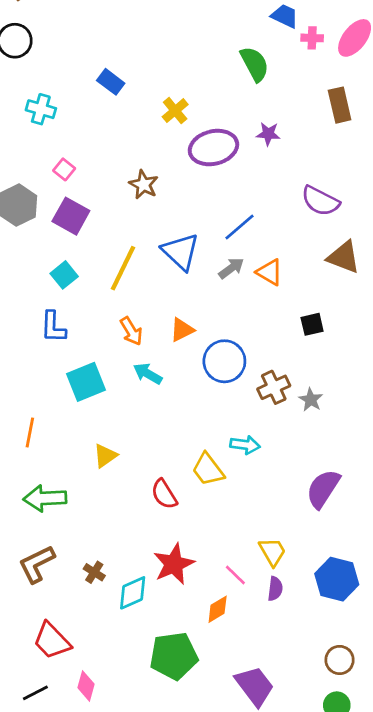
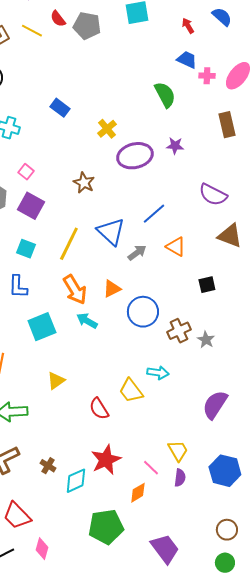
gray arrow: (231, 268) -> (137, 253), moved
cyan square: (64, 275) -> (26, 249), turned -30
orange arrow: (131, 331) -> (75, 290), size x1.4

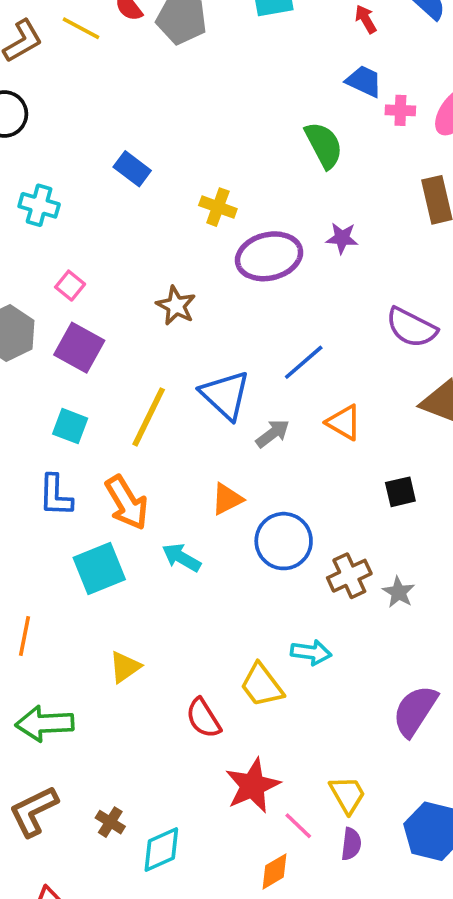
yellow cross: (107, 129) -> (218, 207), turned -30
orange arrow: (75, 290) -> (127, 503), moved
red star: (106, 460) -> (253, 786), moved

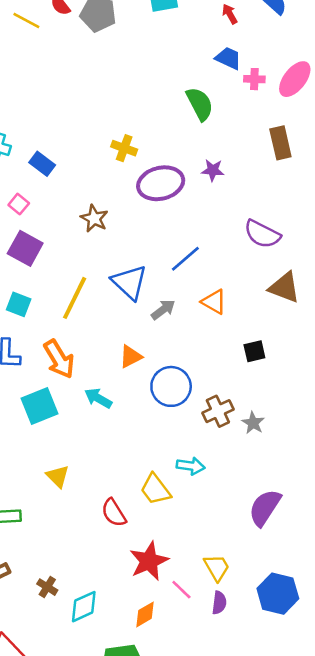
blue rectangle: (132, 169) -> (42, 164), moved
yellow triangle: (125, 667) -> (58, 476), turned -40
orange diamond: (274, 871) -> (145, 614), moved

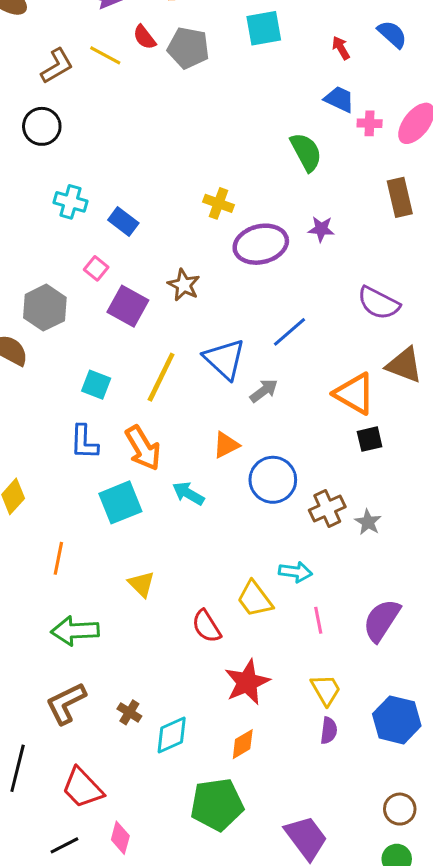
purple square: (25, 248) -> (128, 306), moved
orange triangle: (214, 302) -> (354, 394), moved, size x1.4
pink line: (181, 590) -> (318, 620), moved, turned 35

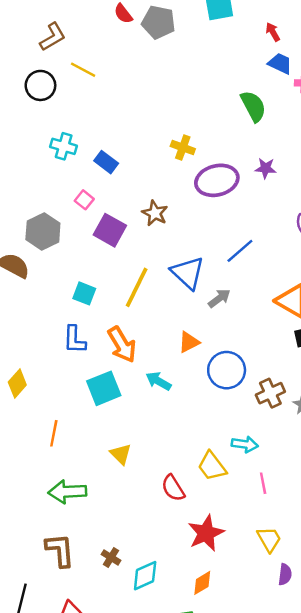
red arrow: (341, 48) -> (273, 32), moved
yellow line: (105, 55) -> (83, 70), moved
brown L-shape: (66, 703) -> (60, 550), turned 111
purple semicircle: (329, 731) -> (285, 574), moved

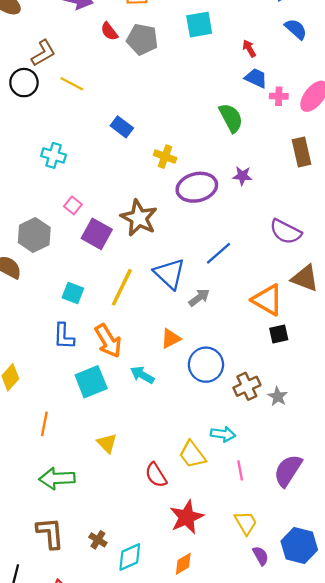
black circle: (40, 85) -> (24, 83), moved
blue rectangle: (106, 162) -> (122, 127), moved
brown star: (155, 213) -> (139, 218), size x1.5
purple semicircle: (285, 574) -> (261, 556), turned -36

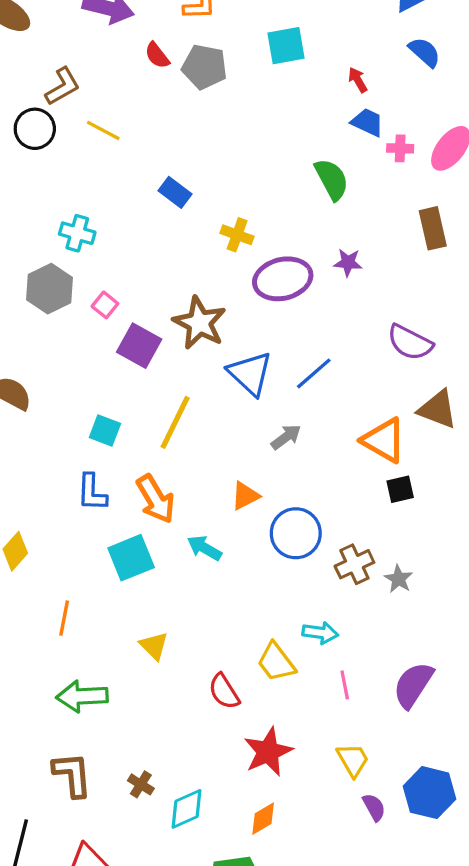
gray hexagon: (34, 235) -> (49, 289), moved
blue triangle: (170, 274) -> (250, 373), moved

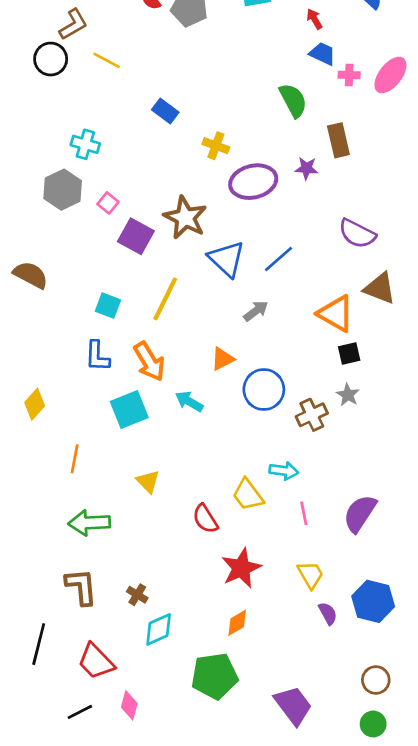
brown rectangle: (433, 228) -> (338, 140), moved
gray star: (399, 579) -> (348, 395), moved
cyan diamond: (186, 809) -> (159, 629), moved

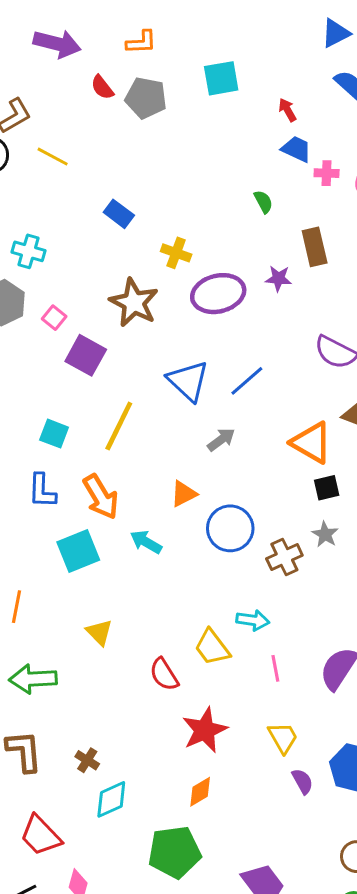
green semicircle: (293, 100) -> (263, 202), size x0.6
brown star: (185, 218) -> (134, 303), moved

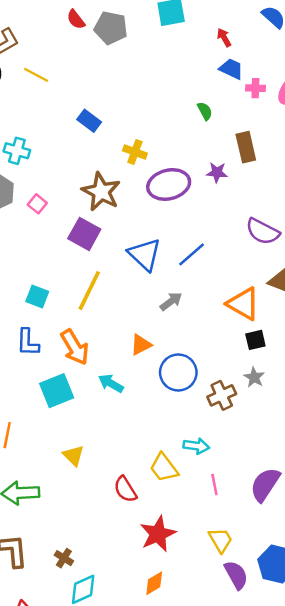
purple square: (86, 355) -> (84, 234), moved
purple semicircle: (302, 781) -> (236, 575), size x1.4

